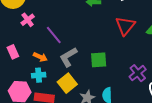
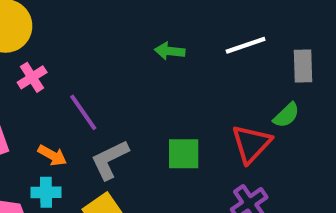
red triangle: (125, 26) -> (251, 144), moved
green square: (99, 60) -> (184, 154), moved

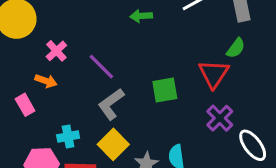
pink cross: (32, 77) -> (56, 51), moved
purple line: (83, 112) -> (101, 67), moved
orange arrow: (52, 155) -> (46, 81), moved

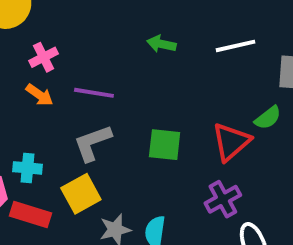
purple line: (101, 67) -> (94, 93), turned -52
orange arrow: (46, 81) -> (39, 95), moved

